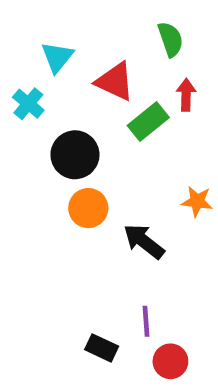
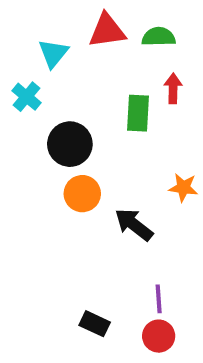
green semicircle: (170, 39) -> (159, 37), turned -72
red triangle: (115, 81) -> (107, 31), moved, turned -33
green rectangle: (148, 121) -> (138, 113), turned -48
purple line: (146, 321) -> (159, 299), moved

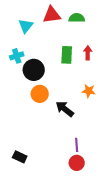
red arrow: (173, 88) -> (88, 53), moved
cyan cross: (27, 97) -> (17, 56), moved, turned 32
black rectangle: (95, 324) -> (20, 157), moved

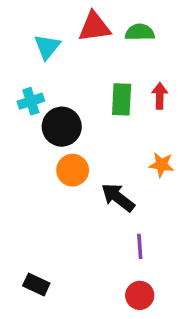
purple line: (77, 145) -> (140, 246), moved

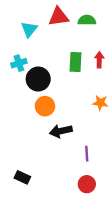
black arrow: (118, 197) -> (61, 131), moved, turned -50

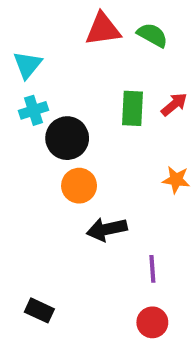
green semicircle: (87, 20) -> (152, 35), turned 30
cyan triangle: (29, 29) -> (28, 65), moved
red arrow: (99, 60) -> (174, 104), turned 49

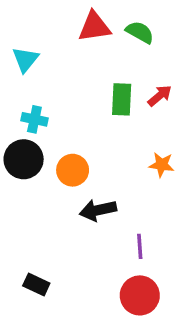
cyan cross: (33, 110) -> (34, 119), moved, turned 30
black circle: (67, 138) -> (24, 159), moved
red circle: (152, 322) -> (140, 295), size x1.4

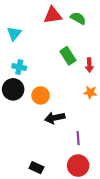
red arrow: (160, 96) -> (89, 65), moved, turned 128
green rectangle: (122, 99) -> (68, 56), turned -36
black rectangle: (36, 285) -> (36, 168), moved

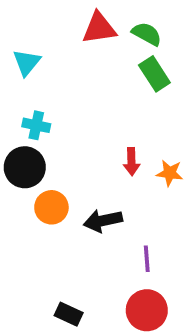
green rectangle: (68, 56) -> (154, 74), moved
red arrow: (89, 65) -> (132, 162), moved
orange circle: (41, 95) -> (51, 207), moved

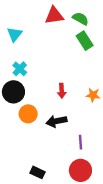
cyan cross: (36, 125) -> (20, 69), turned 32
red arrow: (132, 162) -> (62, 91), moved

